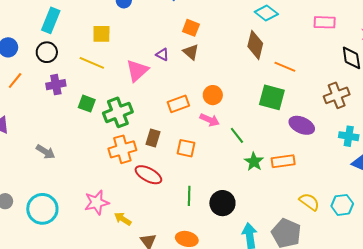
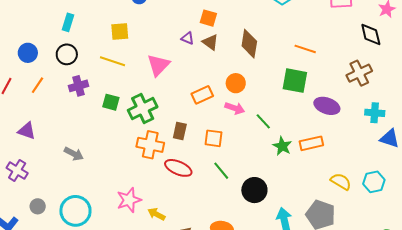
cyan rectangle: (51, 20) -> (68, 22), size x0.7
brown diamond: (255, 45) -> (249, 44), moved
purple triangle: (162, 55) -> (188, 38), moved
orange cross: (122, 149) -> (150, 145), turned 32
green line: (189, 196) -> (221, 171), moved, turned -36

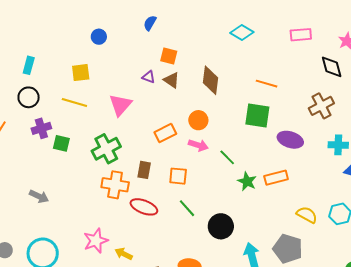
green square: (111, 102) -> (61, 143), moved

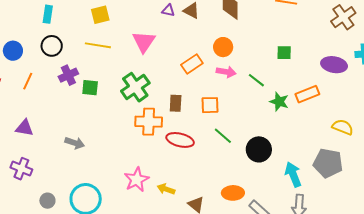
green square: (257, 116) -> (284, 53), moved, size x0.6
purple ellipse: (290, 140) -> (334, 65), moved

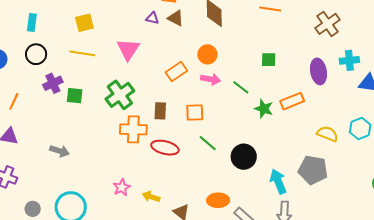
purple ellipse: (334, 65) -> (319, 71), turned 70
orange line: (28, 81) -> (14, 101), moved
pink star: (137, 180) -> (122, 187), size x0.7

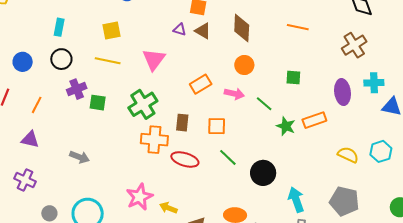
orange circle: (207, 54) -> (244, 65), moved
gray pentagon: (313, 170) -> (344, 201), moved
pink star: (122, 187) -> (139, 197), size x1.5

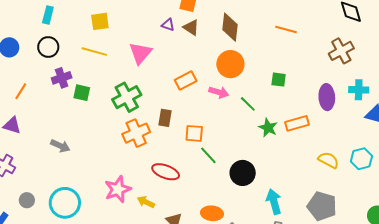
orange circle: (244, 65) -> (230, 64), size x1.4
orange square: (217, 126) -> (194, 133), moved
orange cross: (154, 140) -> (136, 133), turned -32
red ellipse: (185, 159) -> (166, 172), moved

